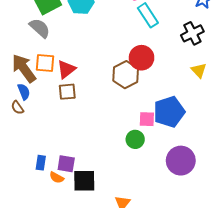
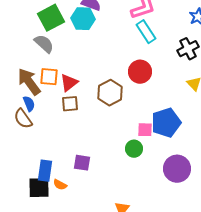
brown hexagon: (126, 75) -> (110, 93), moved
brown semicircle: (17, 108) -> (23, 119), size x1.5
blue rectangle: (41, 163) -> (45, 171), size x1.5
purple square: (66, 164) -> (82, 163), moved
black square: (84, 181) -> (39, 188), moved

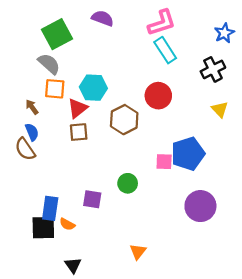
cyan hexagon: (83, 19) -> (93, 88), moved
orange square: (49, 77) -> (55, 89), moved
brown arrow: (29, 82) -> (32, 107), size x0.5
green circle: (134, 149) -> (128, 183), moved

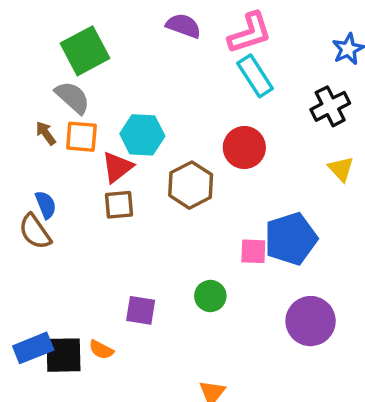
purple semicircle: (103, 18) -> (183, 26), moved
brown arrow: (32, 107) -> (46, 133), moved
green circle: (128, 183) -> (210, 296), moved
blue rectangle: (50, 208) -> (33, 348), moved, turned 60

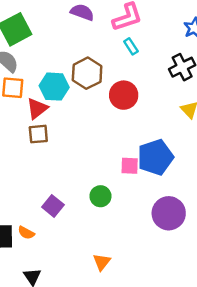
cyan rectangle: (255, 76) -> (131, 46), size x0.6
brown hexagon: (191, 185) -> (87, 73), moved
purple square: (141, 310) -> (53, 206), turned 30

